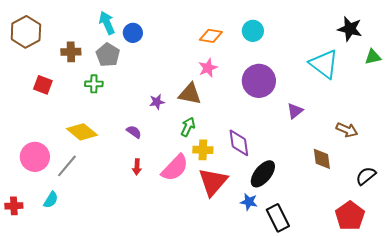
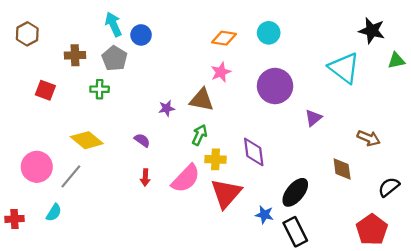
brown hexagon: (26, 32) -> (27, 34), size x0.7
black ellipse: (263, 174) -> (295, 192), moved

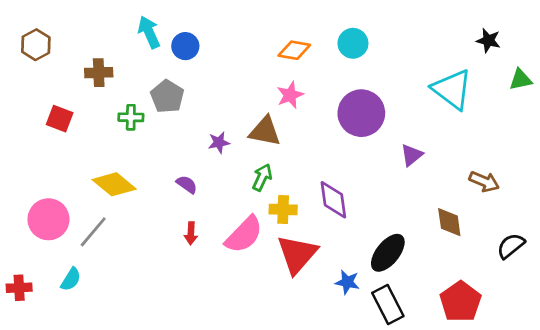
black star: (372, 31) -> (488, 40), size x0.7
gray pentagon: (114, 58) -> (167, 96), moved
red pentagon: (372, 230) -> (460, 302), moved

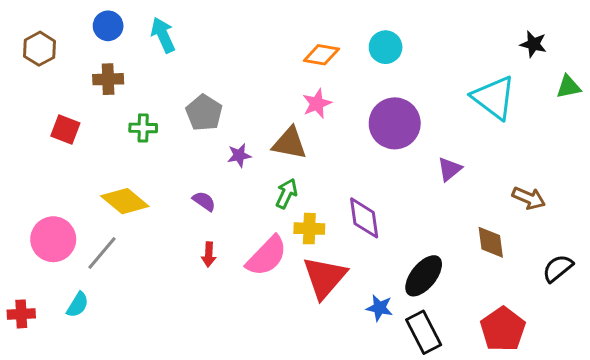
blue circle: (185, 46) -> (108, 26), moved
gray pentagon: (167, 96) -> (204, 113), moved

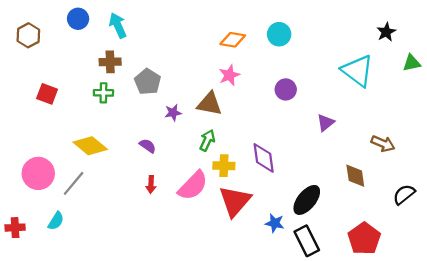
black star: (533, 44) -> (386, 32), turned 30
brown cross: (108, 79) -> (110, 62), moved
purple circle: (395, 123) -> (286, 89), size x0.6

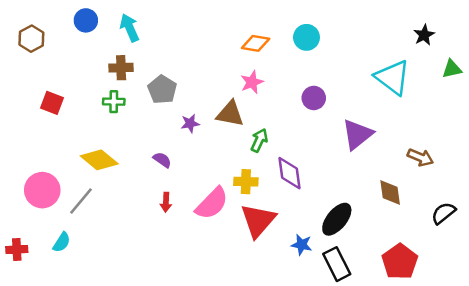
purple triangle: (326, 123) -> (357, 134), size x1.6
green arrow: (207, 140) -> (259, 140), moved

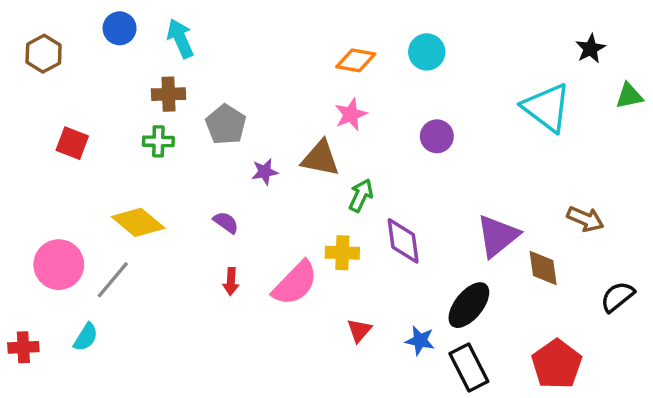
purple triangle: (357, 134) -> (498, 236), moved
red triangle: (258, 220) -> (359, 330), moved, size x0.5

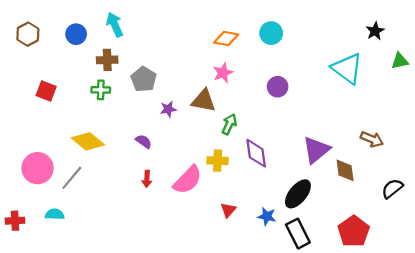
blue circle: (120, 28) -> (76, 34), moved
cyan semicircle: (86, 337) -> (55, 214), turned -120

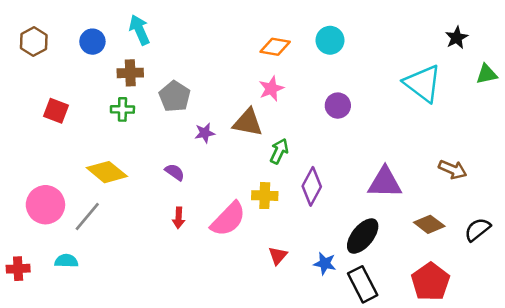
purple triangle: (316, 150) -> (385, 183), turned 40
purple diamond: (256, 153) -> (312, 186), turned 36
brown diamond: (345, 170) -> (429, 224), moved, turned -45

